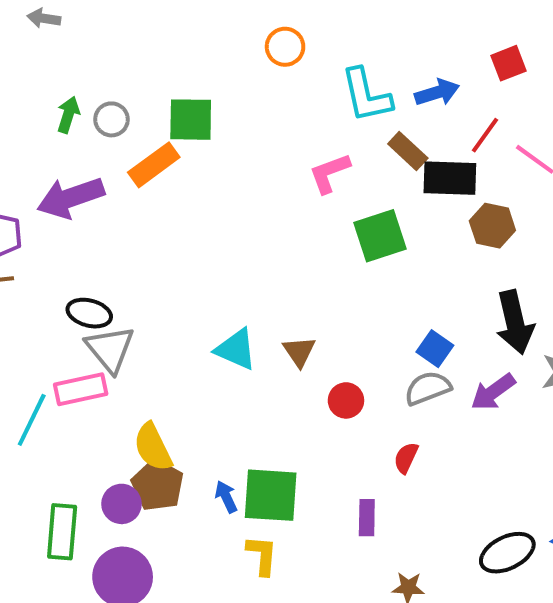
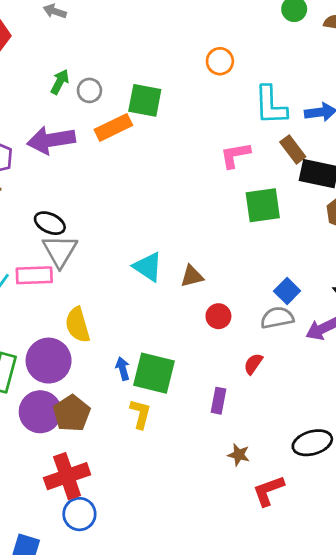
brown triangle: (299, 352) -> (192, 276), turned 40
brown pentagon: (158, 485) -> (72, 413), moved
purple circle: (121, 504) -> (49, 361), size x1.6

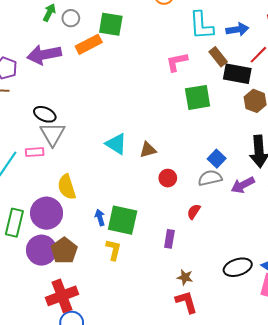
pink rectangle: (34, 275) -> (35, 152), size x0.7
red L-shape: (268, 491) -> (186, 302), moved, turned 95

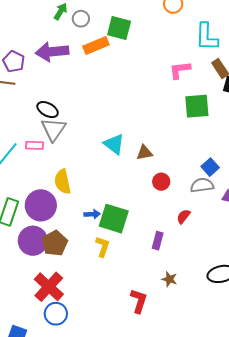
blue arrow: (100, 218) -> (92, 214), turned 98
red cross: (62, 296) -> (49, 287), turned -32
red L-shape: (186, 302) -> (139, 301), moved, turned 30

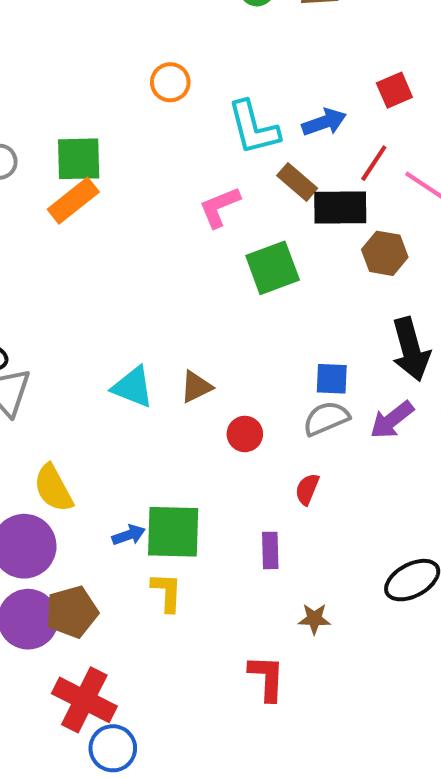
orange rectangle: (96, 46) -> (73, 201), moved
blue square: (210, 167) -> (332, 379), turned -30
brown pentagon: (55, 243) -> (72, 612), turned 30

